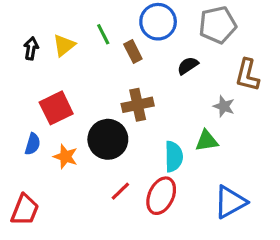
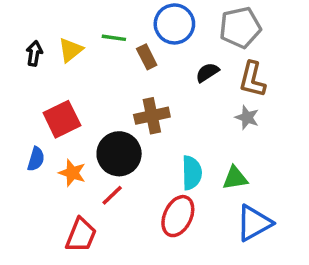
green line: (103, 34) -> (114, 38), turned -55
brown L-shape: (247, 75) -> (252, 79), moved
green triangle: (207, 141) -> (235, 178), moved
red line: (120, 191) -> (112, 195), moved
red trapezoid: (25, 210) -> (81, 235), moved

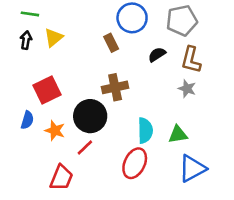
green line: (114, 38) -> (30, 14), moved

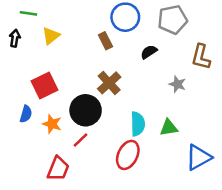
black arrow: (26, 40) -> (15, 38), moved
brown L-shape: (191, 60) -> (201, 57), moved
brown cross: (115, 87) -> (109, 83), turned -30
blue triangle: (192, 168) -> (199, 157), moved

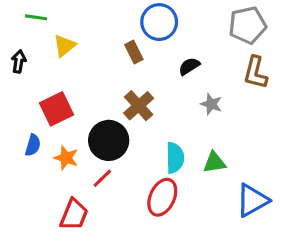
gray pentagon: (172, 20) -> (248, 25), moved
black arrow: (15, 38) -> (19, 62), moved
gray star: (177, 84) -> (211, 104), moved

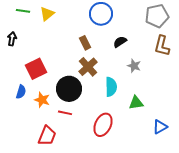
yellow triangle: (64, 46) -> (47, 14), moved
brown rectangle: (134, 52) -> (85, 43), moved
cyan semicircle: (175, 158) -> (111, 87), moved
red line: (102, 178) -> (65, 113), turned 56
blue triangle: (252, 200) -> (160, 127), size x0.7

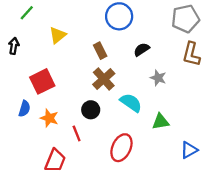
green line: (23, 11) -> (27, 13), turned -56
yellow triangle: (47, 14) -> (58, 35), moved
cyan semicircle: (111, 87) -> (131, 103), turned -54
black circle: (69, 89) -> (91, 110), moved, size x0.6
red line: (65, 113) -> (77, 133), turned 56

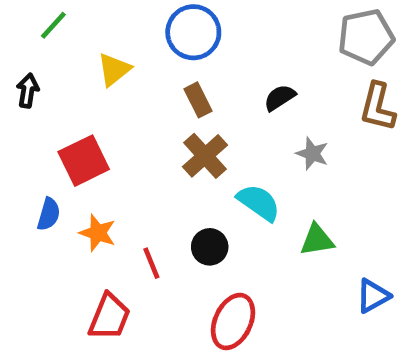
blue circle: (119, 16) -> (193, 32), moved
black circle: (91, 110) -> (210, 247), moved
red ellipse: (121, 148) -> (233, 322), moved

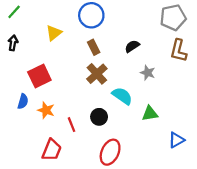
green line: (53, 25) -> (14, 12), moved

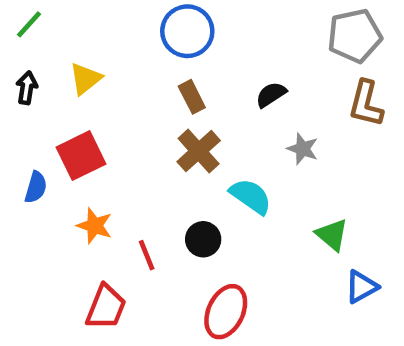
yellow triangle: (54, 33) -> (86, 79), moved
blue semicircle: (23, 101) -> (36, 187), moved
green triangle: (150, 114) -> (332, 235), moved, turned 49

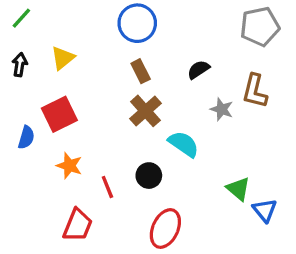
brown L-shape: (366, 104) -> (255, 91), moved
green triangle: (332, 235) -> (238, 189), moved
blue triangle: (361, 287) -> (265, 210), turned -40

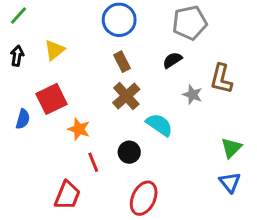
gray pentagon: (260, 26) -> (190, 23), moved
orange star: (69, 166) -> (79, 129), moved
green triangle: (238, 189) -> (231, 148), moved, turned 35

